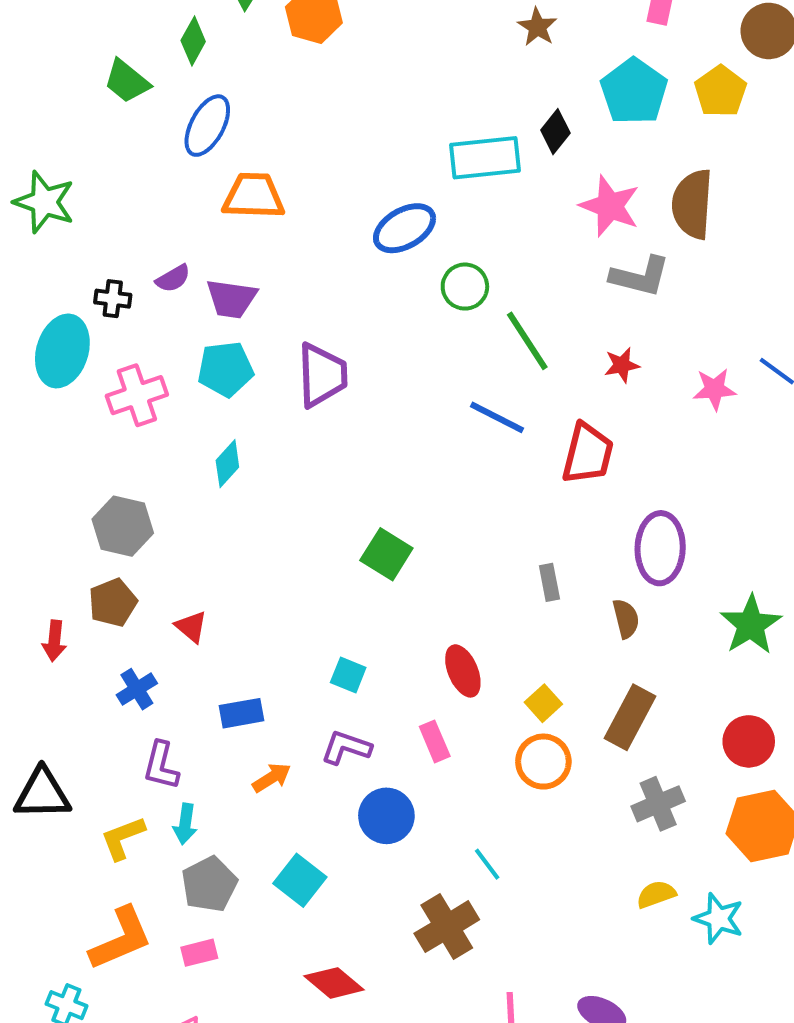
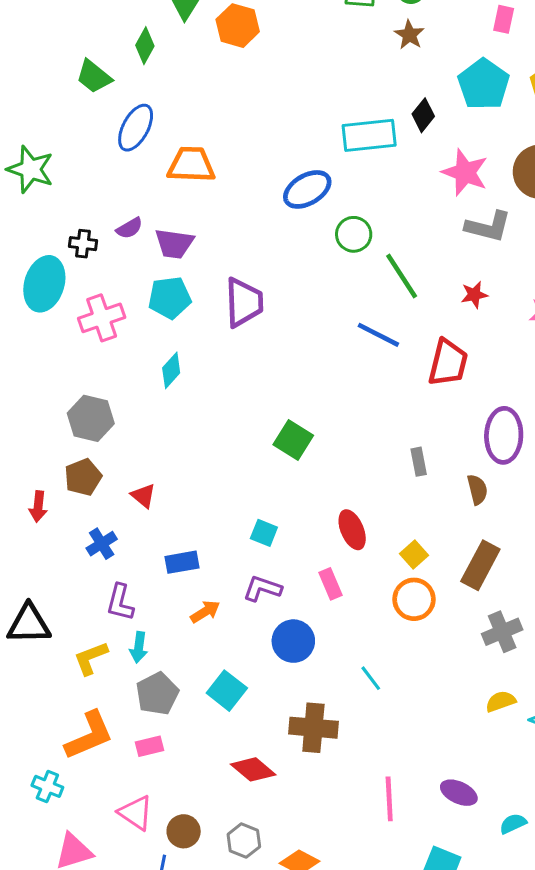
blue ellipse: (207, 126) -> (136, 128), moved
brown cross: (447, 927) -> (313, 728), moved, turned 36

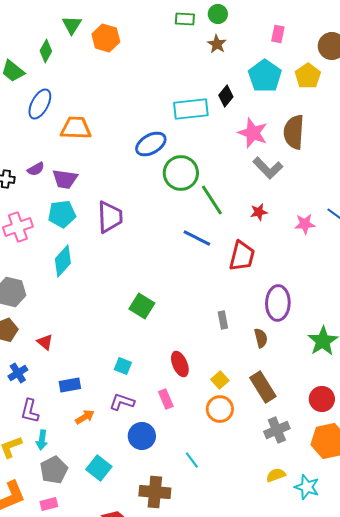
gray L-shape: (488, 227) -> (268, 168), turned 32
green circle: (354, 234) -> (181, 173), size x1.5
cyan diamond: (171, 370) -> (63, 261), size x1.4
brown rectangle: (480, 565) -> (263, 387), turned -60

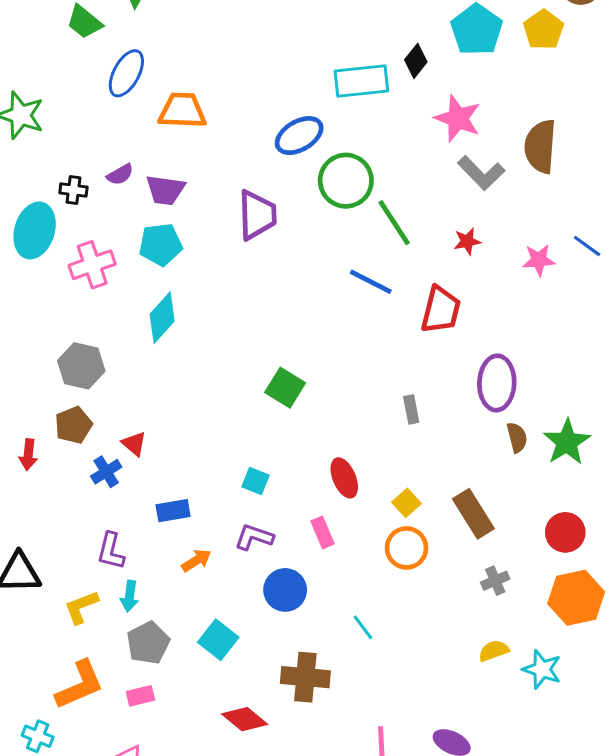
brown semicircle: (294, 132) -> (540, 146), moved
purple trapezoid: (110, 217) -> (257, 215), moved
brown semicircle: (261, 338) -> (517, 437), moved
blue cross: (18, 373) -> (106, 472), moved
gray cross: (277, 430) -> (495, 581), size x0.7

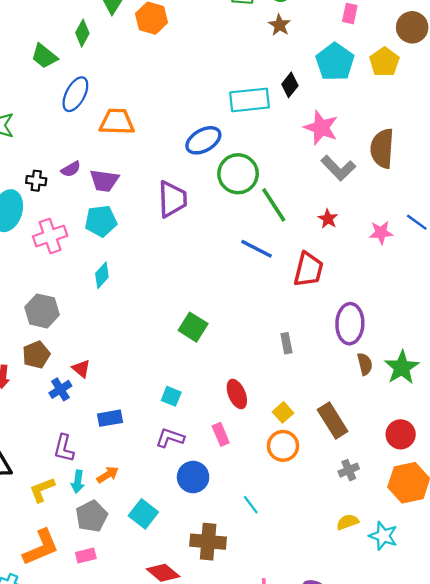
red star: (467, 241) -> (328, 219), turned -30
cyan diamond: (162, 318) -> (102, 275), size x0.7
orange arrow: (196, 560) -> (108, 475), moved

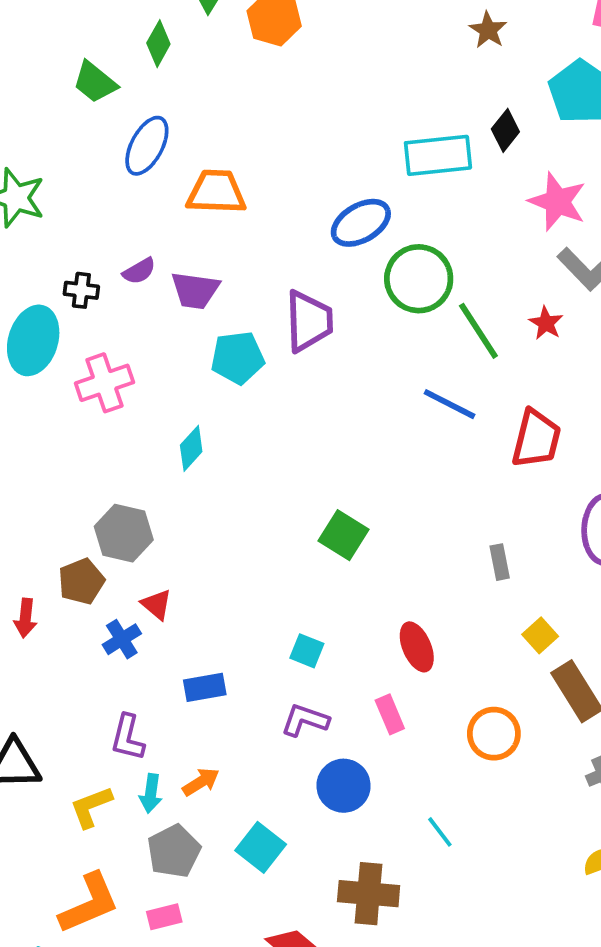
red star: (328, 219) -> (546, 323), moved
cyan pentagon: (101, 221) -> (237, 358), moved
gray hexagon: (42, 311) -> (124, 533), moved
yellow square: (283, 412) -> (540, 635), moved

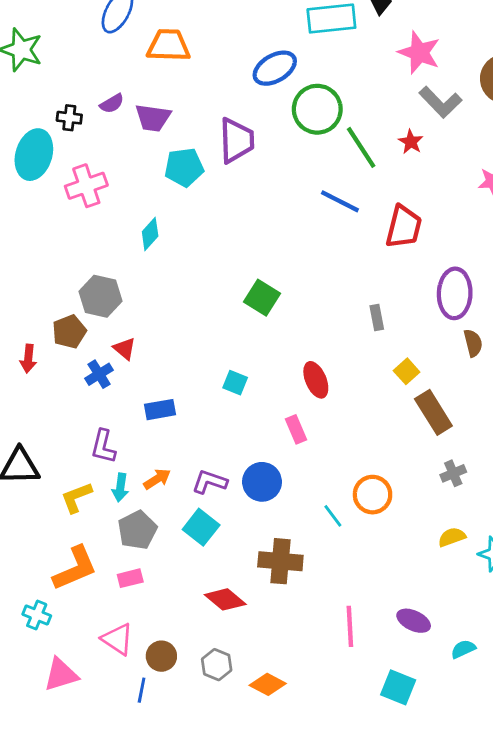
purple L-shape: (305, 720) -> (210, 482), moved
orange circle: (494, 734) -> (373, 495), moved

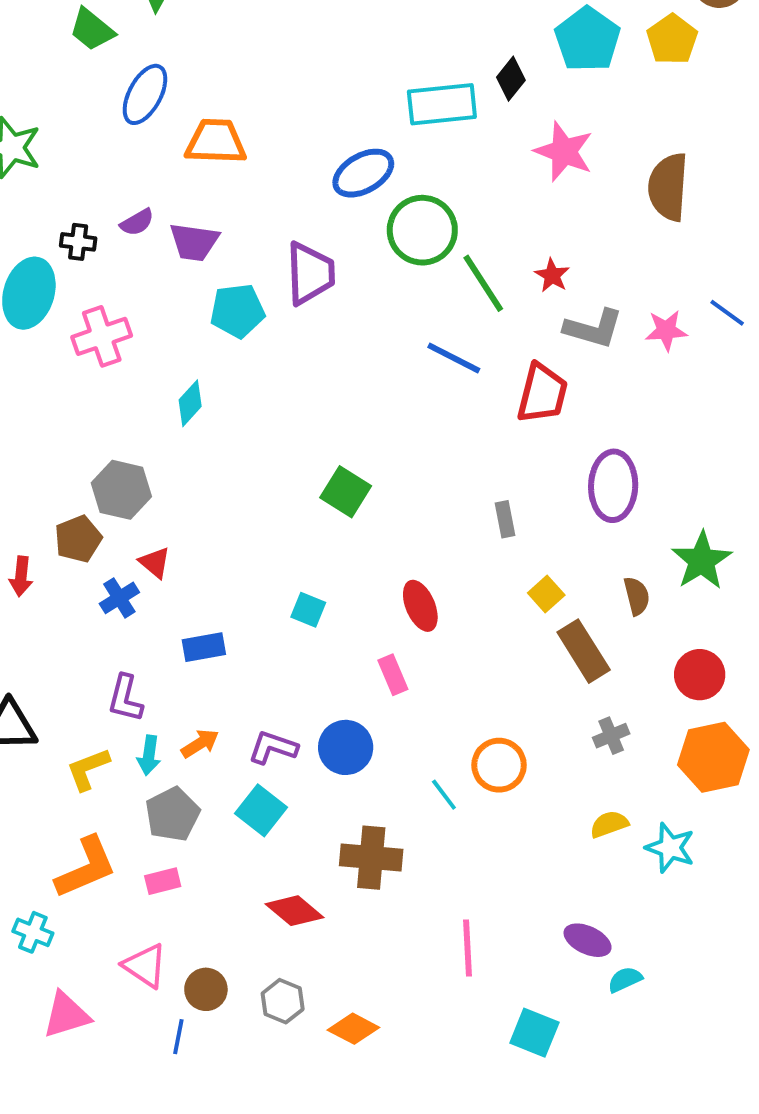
gray L-shape: (441, 102) -> (593, 328), moved, turned -30
brown semicircle: (473, 343) -> (637, 596), moved
purple ellipse: (414, 621) -> (588, 940), moved

